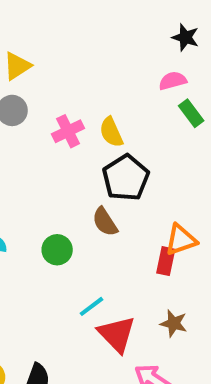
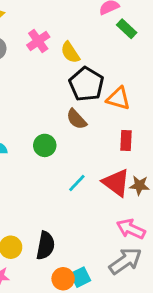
pink cross: (68, 131) -> (38, 41), moved
orange triangle: (181, 240) -> (118, 98), moved, turned 45
red triangle: (117, 334) -> (116, 183), moved

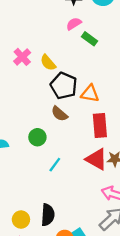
red rectangle: (126, 140) -> (100, 125), size x1.5
cyan line: (77, 183) -> (55, 165), moved

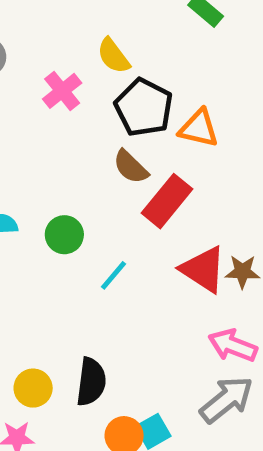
pink cross: (22, 57) -> (62, 91), moved
red rectangle: (100, 125) -> (167, 201), moved, turned 40
green circle: (37, 137) -> (64, 235), moved

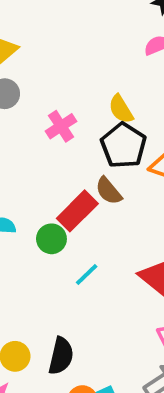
yellow semicircle: (113, 56) -> (121, 109), moved
red rectangle: (167, 201) -> (77, 211), moved

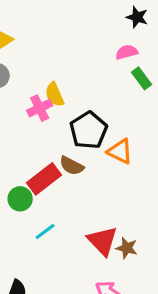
yellow semicircle: (121, 109) -> (54, 95), moved
brown semicircle: (109, 191) -> (72, 166), turned -30

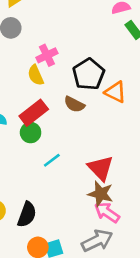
yellow semicircle: (54, 95) -> (36, 75), moved
red rectangle: (44, 179) -> (34, 113), moved
brown star: (127, 248) -> (101, 194), moved, size x1.4

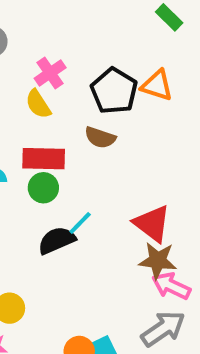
orange triangle: (115, 92) -> (157, 85), moved
red rectangle: (34, 113) -> (44, 159), turned 48
black semicircle: (27, 214) -> (57, 240), moved, turned -125

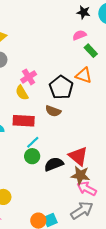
orange triangle: (157, 85) -> (84, 75), moved
green circle: (43, 188) -> (32, 156), moved
cyan line: (80, 223) -> (33, 142), moved
black semicircle: (57, 240) -> (54, 164), moved

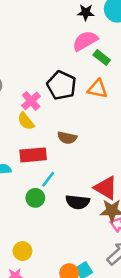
pink semicircle: (79, 35) -> (85, 41), size x1.5
black pentagon: (61, 87) -> (61, 85), moved
green circle: (32, 156) -> (35, 198), moved
black semicircle: (54, 164) -> (78, 202), turned -144

